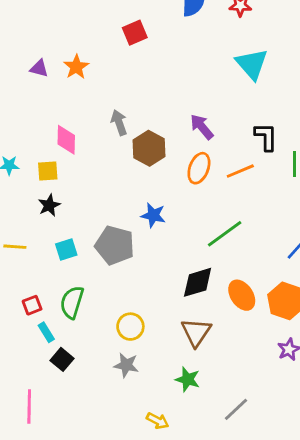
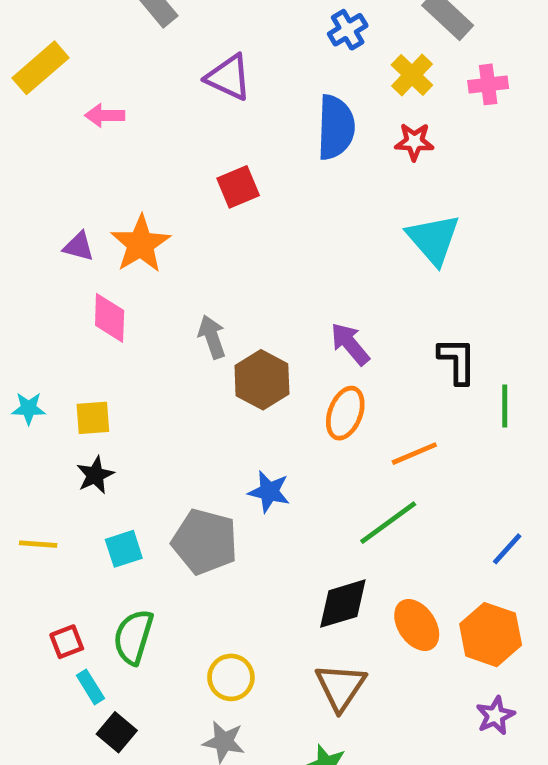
orange star: (76, 67) -> (140, 244), size x1.4
pink diamond: (66, 140) -> (110, 318), moved
orange line: (240, 171) -> (414, 454), moved

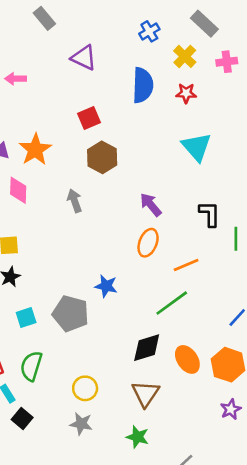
brown hexagon: (262, 380) -> (102, 157), moved

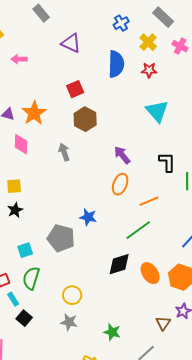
pink cross: (227, 62) -> (180, 46), turned 35
cyan square: (26, 317) -> (25, 250), moved
brown triangle: (145, 394) -> (163, 323), moved, size x0.7

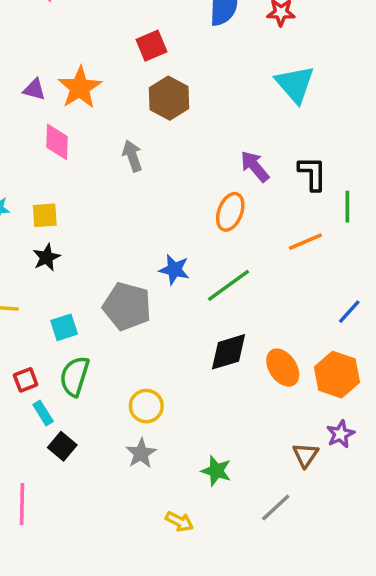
purple arrow: (122, 155) -> (255, 166), moved
orange line: (149, 201) -> (305, 242), moved
green line: (138, 230) -> (228, 285), moved
gray star: (69, 322) -> (141, 453), turned 30

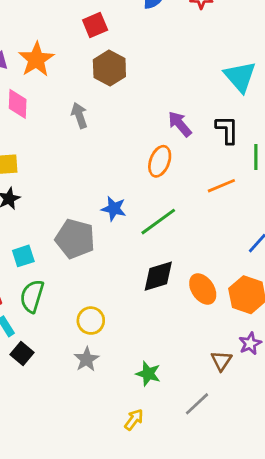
cyan triangle: (295, 84) -> (240, 77), moved
yellow arrow: (179, 522) -> (134, 420), moved, turned -80

